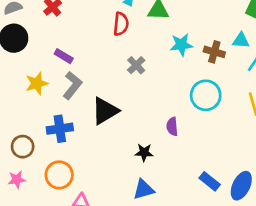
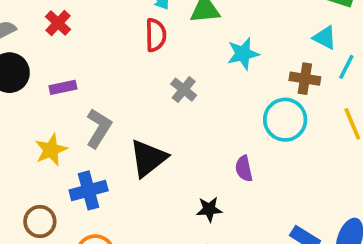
cyan triangle: (241, 40) -> (325, 38), turned 30
brown cross: (214, 52) -> (305, 79), moved
purple rectangle: (64, 56) -> (63, 87), moved, turned -36
yellow star: (37, 83) -> (51, 150), moved

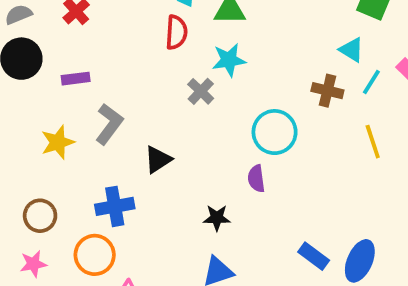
cyan star: (243, 54) -> (229, 60), moved
cyan circle: (285, 120) -> (275, 132), moved
black triangle: (148, 158) -> (158, 159), size x0.7
blue cross: (89, 190) -> (115, 206), moved

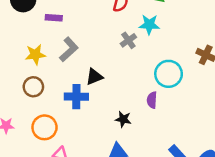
blue cross: (115, 206) -> (76, 97), moved
brown circle: (40, 216) -> (33, 87), moved

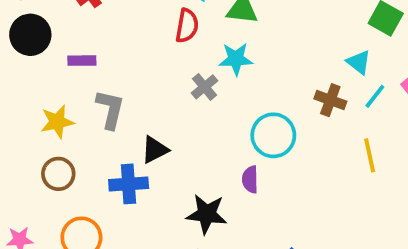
gray L-shape: (69, 49) -> (110, 109), turned -30
black star: (123, 119) -> (207, 214), size x1.5

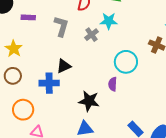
gray L-shape: (110, 109) -> (61, 26), moved
yellow star: (57, 122) -> (14, 49), turned -30

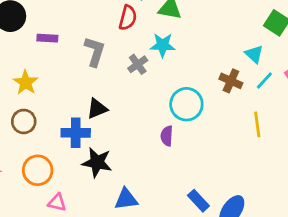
black star: (89, 101) -> (97, 162), moved

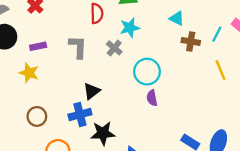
cyan triangle: (254, 54) -> (177, 18), moved
yellow star: (26, 83) -> (29, 73), moved
cyan circle: (186, 104) -> (147, 72), moved

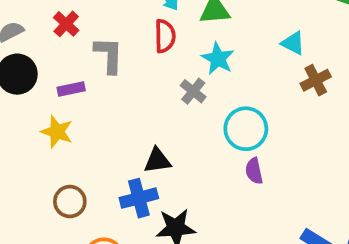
cyan star: (130, 28) -> (218, 59), turned -30
brown cross: (191, 41) -> (316, 80), turned -36
gray L-shape: (78, 47) -> (109, 55), moved
black triangle: (92, 91) -> (157, 161), turned 30

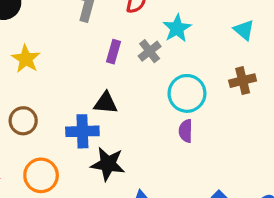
brown cross: (316, 80) -> (243, 81), moved
purple rectangle: (71, 89) -> (114, 52), moved, turned -75

